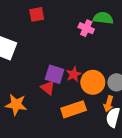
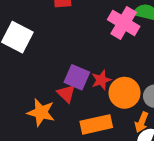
pink cross: (86, 28) -> (124, 23), size x1.5
orange star: (16, 105) -> (41, 112), moved

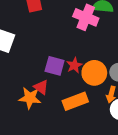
red triangle: (66, 94) -> (41, 87), moved

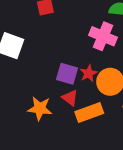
pink cross: (86, 17) -> (103, 36), moved
red triangle: (41, 87) -> (70, 98), moved

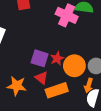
pink cross: (103, 36) -> (67, 15), moved

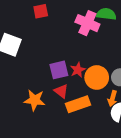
purple square: (40, 58) -> (59, 70), turned -30

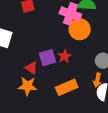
orange circle: (97, 77) -> (80, 29), moved
red triangle: (61, 91) -> (31, 68), moved

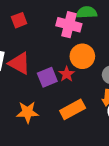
orange circle: (80, 29) -> (82, 56), moved
red triangle: (31, 68) -> (19, 63), moved, size x1.5

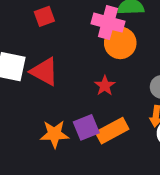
orange circle: (82, 56) -> (120, 43), moved
purple square: (47, 77) -> (86, 127), moved

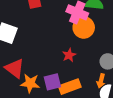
red triangle: (44, 72) -> (15, 68), moved

